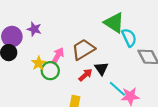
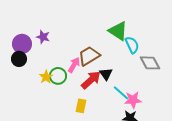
pink arrow: (58, 56) -> (74, 65), moved
yellow star: (39, 63) -> (46, 77), moved
red arrow: (85, 75) -> (91, 80), size x1.5

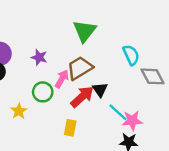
green triangle: (118, 31) -> (84, 31), moved, turned 35
purple star: (43, 37) -> (39, 57), moved
yellow star: (46, 77) -> (19, 111), moved

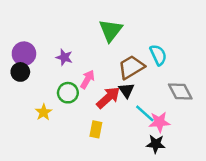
brown trapezoid: (80, 68) -> (131, 67), moved
gray diamond: (153, 76) -> (180, 91), moved

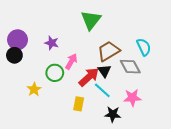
cyan semicircle: (158, 55) -> (144, 47), moved
gray diamond: (180, 91) -> (130, 67), moved
cyan line: (145, 113) -> (102, 90), moved
black star: (156, 144) -> (113, 114), moved

